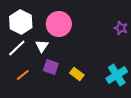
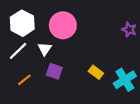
yellow rectangle: (77, 74) -> (96, 72), moved

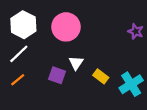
white triangle: (45, 49) -> (76, 63), moved
orange line: (24, 80) -> (18, 80), moved

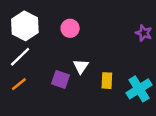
pink circle: (66, 27) -> (70, 28), size x0.6
yellow rectangle: (101, 76) -> (107, 81), turned 56

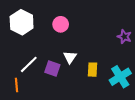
purple star: (144, 33) -> (124, 37), moved
white line: (20, 57) -> (29, 64), moved
orange line: (19, 84) -> (16, 85), moved, turned -56

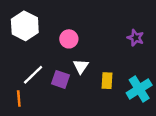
pink circle: (61, 24) -> (69, 39), moved
purple star: (124, 37) -> (136, 38), moved

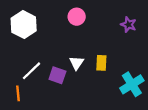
purple star: (136, 38) -> (128, 25), moved
pink circle: (69, 39) -> (77, 17), moved
yellow rectangle: (107, 81) -> (101, 63), moved

